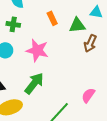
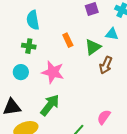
green triangle: (77, 25) -> (93, 47), turned -30

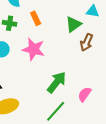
orange rectangle: (68, 40) -> (36, 18), moved
green arrow: (50, 105) -> (57, 82), moved

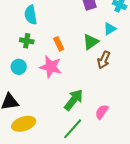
cyan triangle: (93, 11) -> (110, 29), turned -40
orange rectangle: (36, 18) -> (59, 44), moved

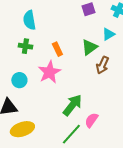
cyan circle: (19, 67) -> (19, 80), moved
pink star: (51, 67) -> (49, 72), turned 30
pink semicircle: (102, 112) -> (91, 120), moved

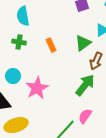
pink star: (49, 72) -> (37, 88), moved
green arrow: (72, 105) -> (85, 85), moved

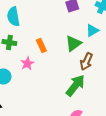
pink star: (37, 88) -> (27, 63), moved, size x0.6

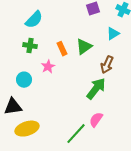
cyan semicircle: (13, 16) -> (34, 20), turned -126
green triangle: (73, 43) -> (84, 47), moved

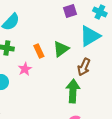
cyan triangle: (113, 34) -> (90, 36), size x1.6
green arrow: (96, 89) -> (73, 91), turned -35

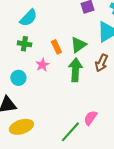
green arrow: (73, 91) -> (75, 70), moved

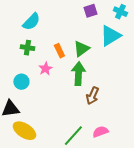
brown arrow: (101, 63) -> (92, 96), moved
pink semicircle: (90, 118) -> (100, 132), moved, turned 35
yellow ellipse: (21, 127) -> (24, 131), turned 50

